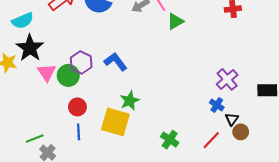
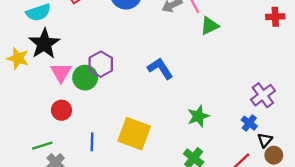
blue L-shape: (116, 62) -> (160, 68), moved
green star: (130, 101) -> (198, 116), moved
red circle: (77, 107) -> (61, 110), moved

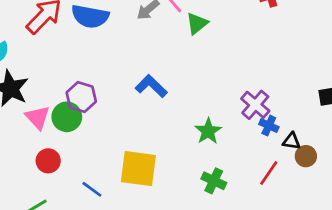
purple cross: (263, 95) -> (255, 105), moved
black triangle: (265, 140) -> (292, 141), turned -49
blue line: (92, 142) -> (92, 189), turned -42

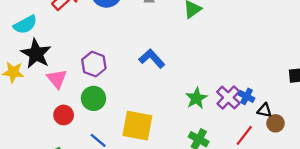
purple cross: (255, 105) -> (228, 97), moved
green circle: (67, 117) -> (93, 98), moved

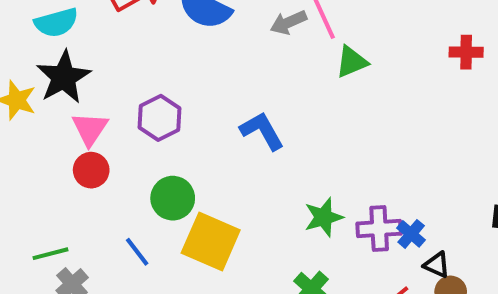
purple cross: (228, 97) -> (379, 229), turned 30
green circle: (93, 98) -> (173, 198), moved
red circle: (64, 115) -> (91, 170), moved

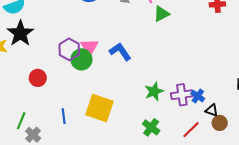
pink triangle: (90, 129) -> (89, 47), moved
green circle: (173, 198) -> (81, 59), moved
blue line: (137, 252) -> (64, 116), turned 35
green line: (50, 254) -> (21, 121), turned -48

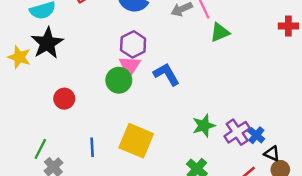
purple hexagon: (69, 49) -> (133, 44), moved
purple cross: (182, 95) -> (237, 132), turned -30

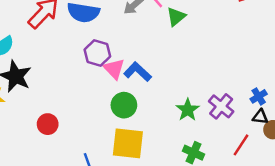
pink triangle: (130, 66) -> (114, 69), moved
green circle: (119, 80) -> (124, 105), moved
blue cross: (256, 135) -> (259, 96), moved, turned 35

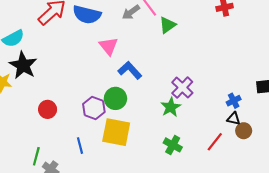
purple hexagon: (97, 53) -> (94, 108), moved
pink triangle: (114, 69) -> (109, 46), moved
purple cross: (221, 106) -> (182, 88), moved

